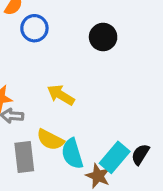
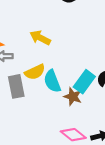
yellow semicircle: (50, 140) -> (35, 72), turned -48

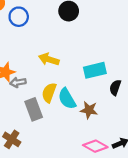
yellow semicircle: (35, 72) -> (49, 93), turned 144
cyan rectangle: (84, 82) -> (95, 70), moved, turned 50

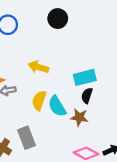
black semicircle: (115, 88) -> (87, 96), moved
gray rectangle: (34, 109) -> (26, 138), moved

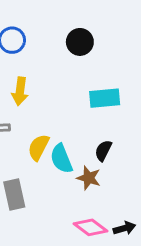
yellow arrow: (38, 67) -> (20, 91), moved, turned -108
cyan rectangle: (85, 77) -> (105, 98), moved

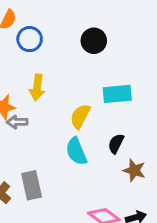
yellow semicircle: (39, 147) -> (80, 116), moved
brown star: (89, 178) -> (134, 170), moved

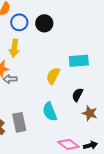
black circle: (94, 41) -> (44, 23), moved
yellow arrow: (37, 87) -> (14, 48), moved
cyan semicircle: (76, 151) -> (50, 112), moved

